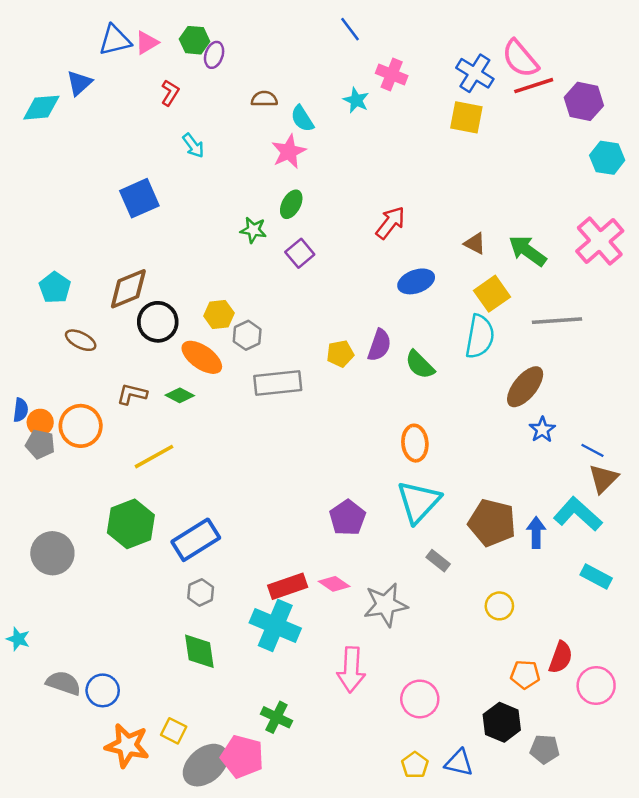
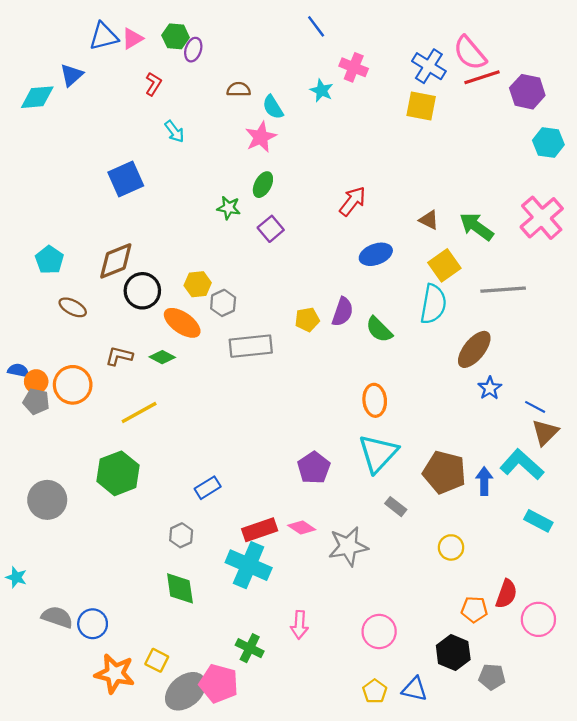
blue semicircle: (21, 410) -> (18, 370), turned -85
blue rectangle: (196, 540) -> (208, 488), moved, size x0.6
pink arrow: (351, 670) -> (299, 625), moved, size x0.7

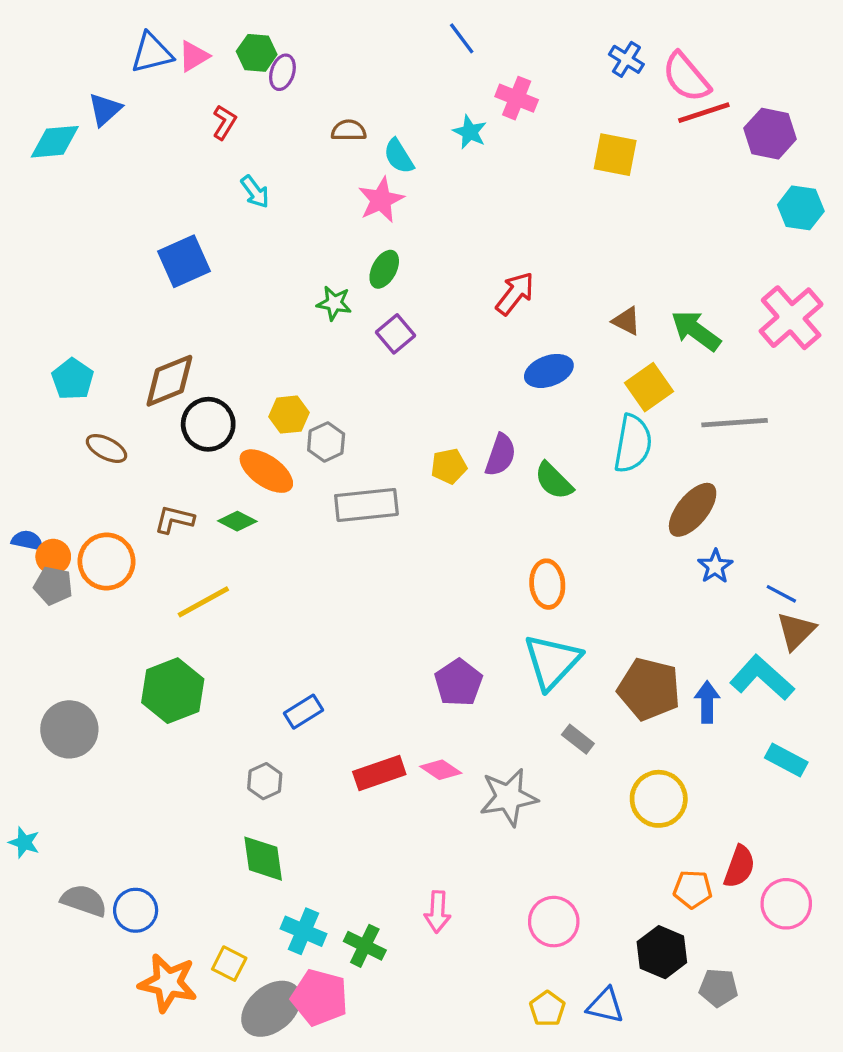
blue cross: (429, 66) -> (626, 59), moved, size x0.7
yellow circle: (451, 547) -> (659, 799), size x1.5
cyan cross: (249, 565) -> (303, 931), moved, size x0.7

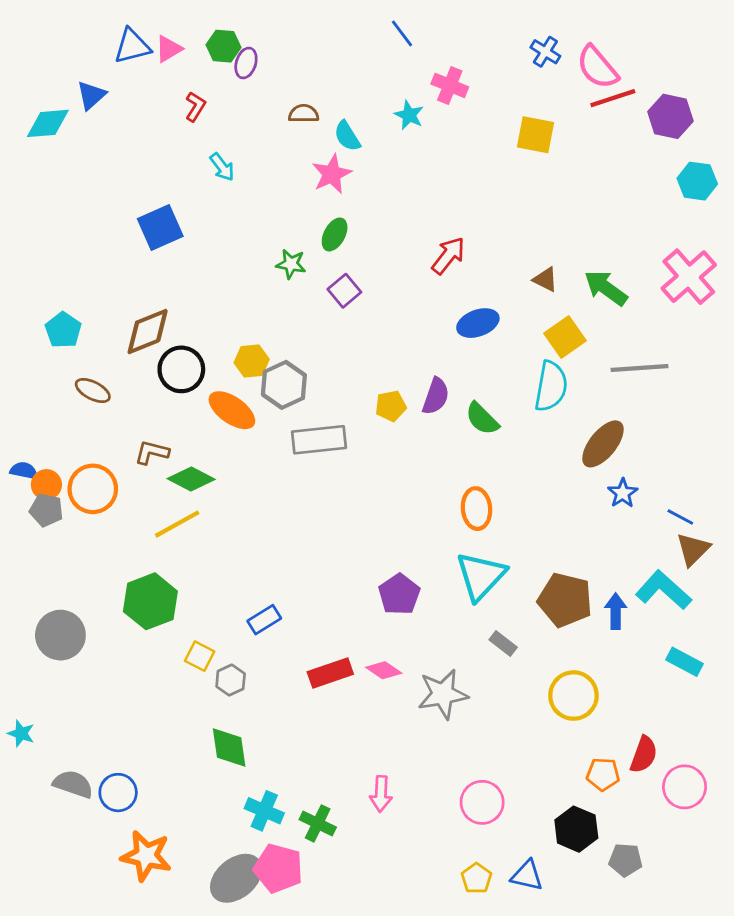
gray hexagon: (326, 442) -> (284, 385), size x1.4
green diamond: (237, 521) -> (191, 479), moved, size x1.4
yellow square: (229, 964) -> (200, 656), moved

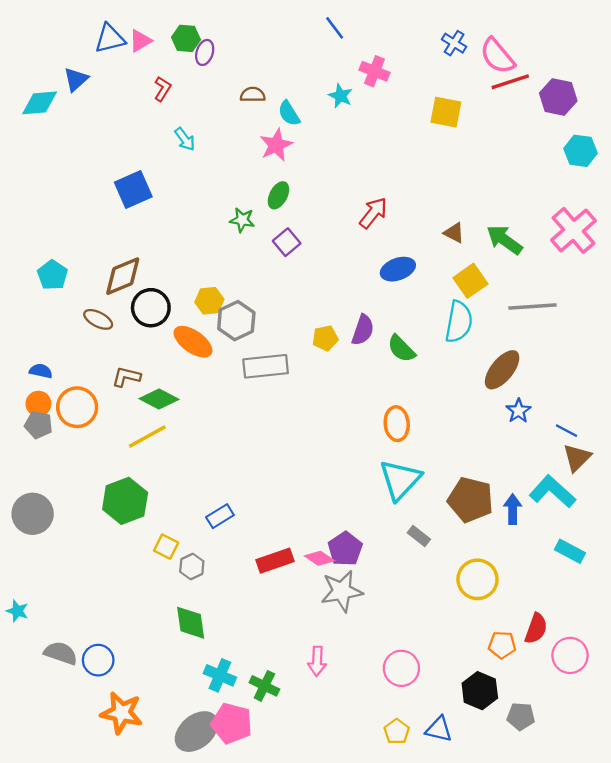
brown ellipse: (93, 391) -> (98, 319), moved
blue semicircle: (24, 471) -> (41, 371), moved
purple pentagon: (399, 594) -> (345, 549), moved
gray circle: (60, 635) -> (33, 514), moved
gray star: (443, 694) -> (342, 591), moved

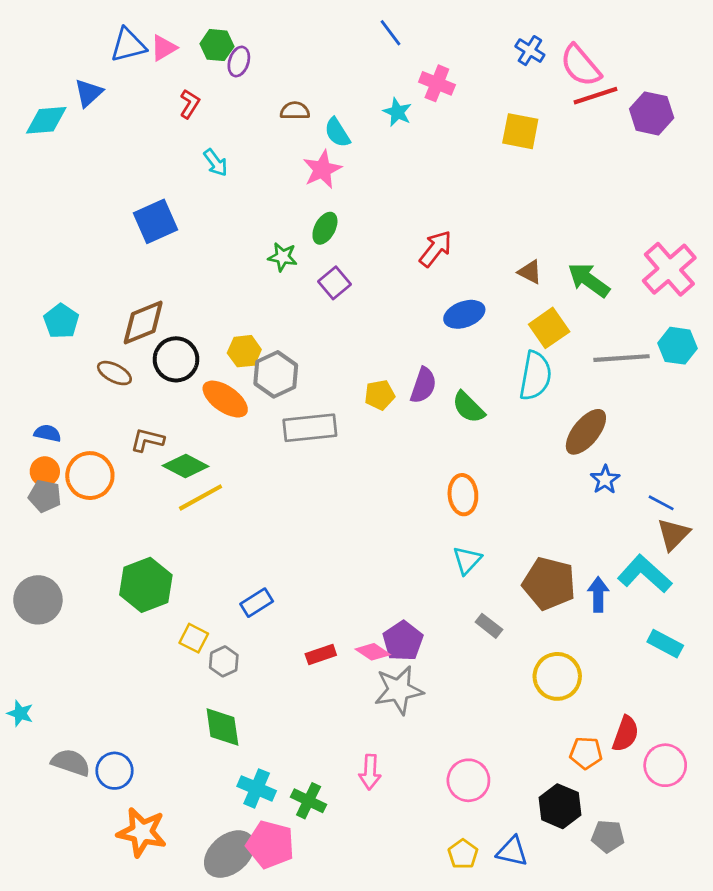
cyan hexagon: (581, 151) -> (677, 346), moved
yellow line: (147, 437) -> (201, 497), moved
cyan triangle: (400, 480) -> (467, 560), size x0.6
red rectangle: (275, 561) -> (321, 655), size x0.7

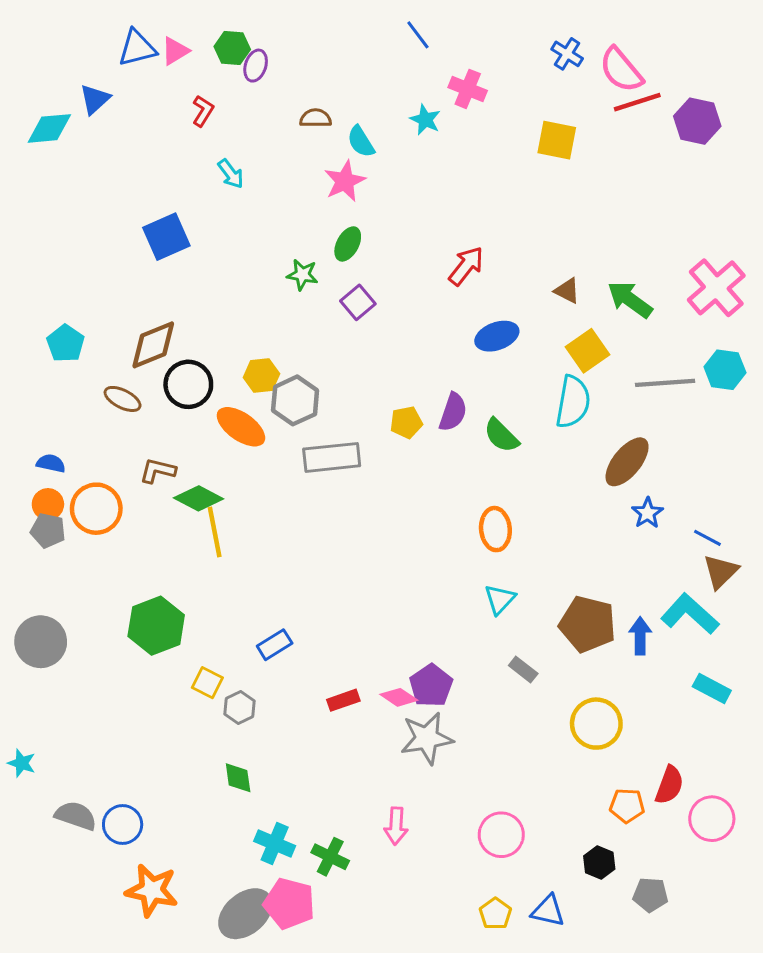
yellow line: (201, 497) -> (215, 532), turned -72
green diamond: (222, 727) -> (238, 778), size x0.7
black hexagon: (560, 806) -> (599, 863), size x0.7

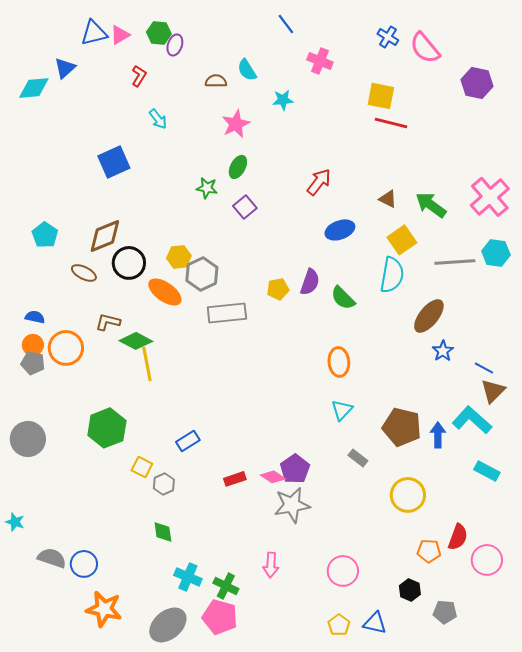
red line: (637, 102) -> (391, 123), moved, turned 32
cyan star: (425, 120) -> (283, 100), moved, turned -30
cyan semicircle: (361, 142) -> (247, 70), moved
pink pentagon: (289, 903) -> (220, 617), moved

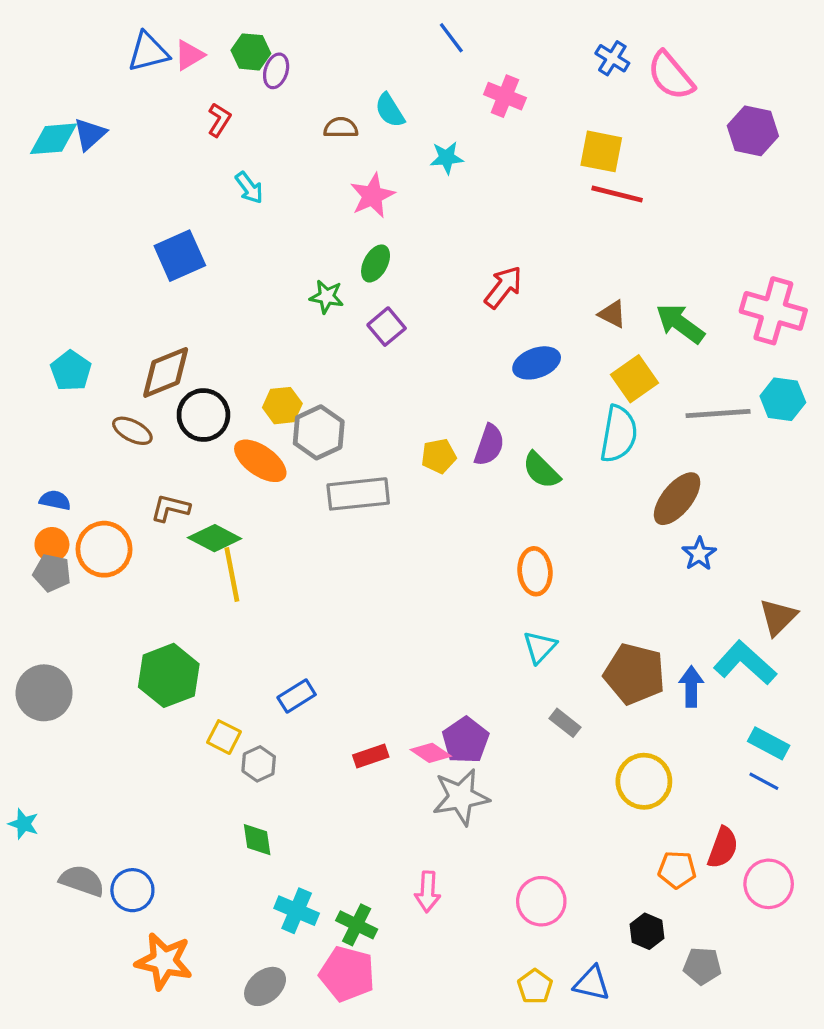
blue triangle: (65, 68) -> (90, 134), moved
pink cross: (490, 197) -> (773, 311), turned -33
blue line: (484, 368) -> (764, 781), moved
gray ellipse: (168, 625) -> (265, 986), size x0.7

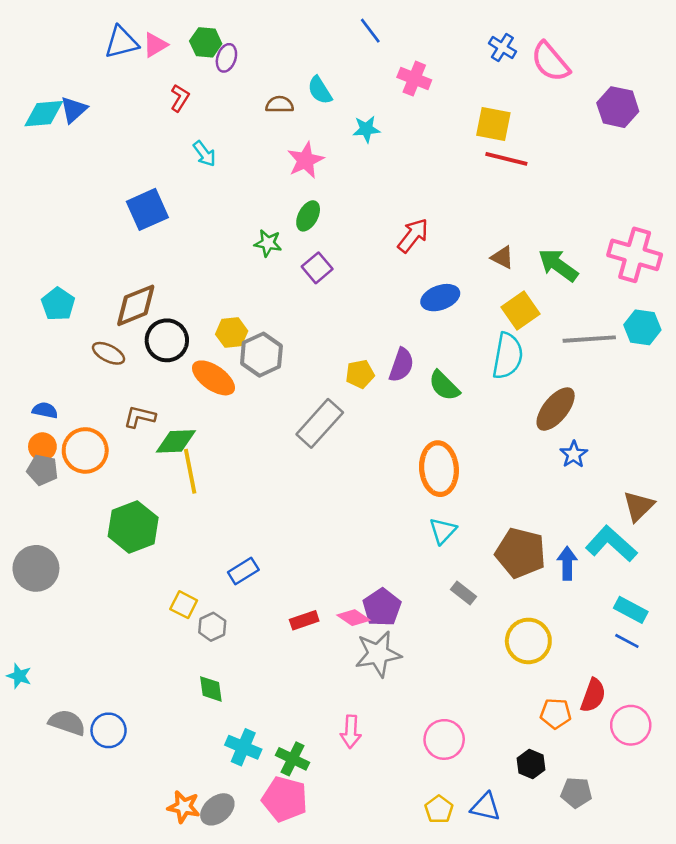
gray rectangle: (358, 494) -> (320, 423), moved, turned -42
green diamond: (215, 538) -> (176, 441), turned -30
orange ellipse: (535, 571) -> (439, 469), size x1.4
green hexagon: (169, 675) -> (133, 527), moved
orange star: (164, 961) -> (184, 807), moved, size x0.7

